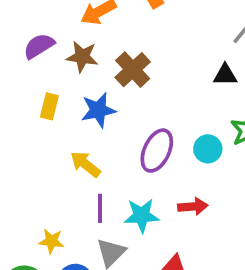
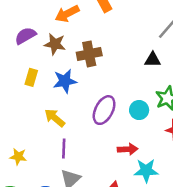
brown cross: (133, 70) -> (89, 54), turned 30
cyan star: (142, 215) -> (146, 171), moved
yellow star: (51, 241) -> (18, 157), moved

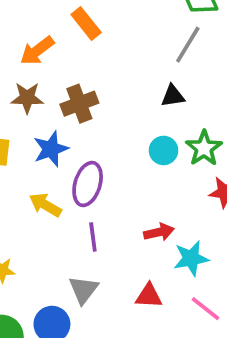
purple ellipse: (104, 110) -> (88, 184), moved
cyan circle: (139, 110) -> (164, 150), moved
purple line: (64, 149) -> (93, 237), moved

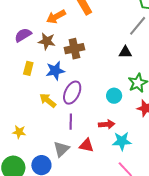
cyan circle: (164, 150) -> (114, 96), moved
red triangle: (149, 296) -> (87, 145), moved

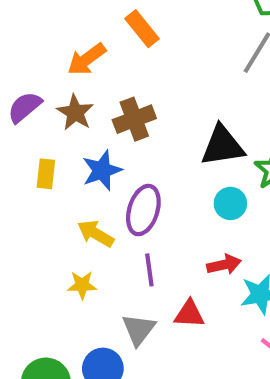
brown star: (47, 41) -> (75, 112), turned 30
black triangle: (125, 52) -> (223, 146), moved, size x1.6
yellow star: (19, 132) -> (82, 285), moved

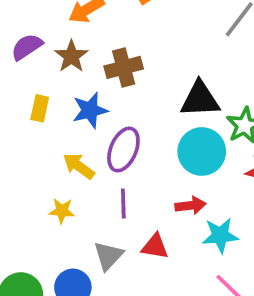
cyan circle: (230, 203) -> (202, 151), size x1.6

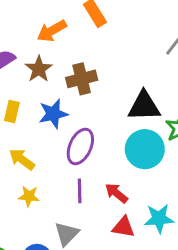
yellow arrow: (79, 166) -> (22, 159), moved
red arrow: (190, 206) -> (116, 193), moved, turned -135
red triangle: (155, 246) -> (123, 227), moved

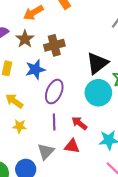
black triangle: (144, 106) -> (97, 63), turned -35
red triangle: (123, 227) -> (72, 146), moved

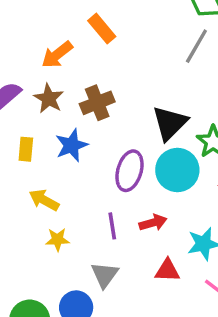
purple ellipse: (54, 92) -> (129, 171), moved
red arrow: (79, 123) -> (153, 223), turned 133
red triangle: (72, 146) -> (167, 271), moved

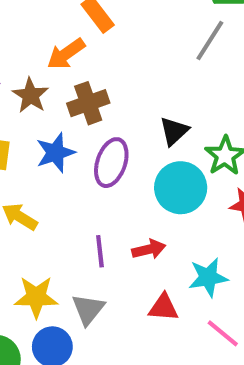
orange arrow: (57, 55) -> (66, 54), moved
black triangle: (170, 123) -> (174, 131), size x0.7
purple ellipse: (129, 171) -> (111, 163), moved
yellow star: (57, 240) -> (36, 297), moved, size x1.5

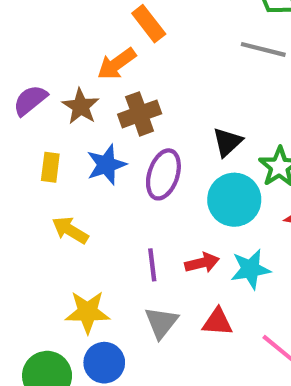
gray line: (210, 41) -> (263, 49), turned 72
cyan star: (208, 277) -> (251, 269), moved
gray triangle: (88, 309) -> (161, 322), moved

